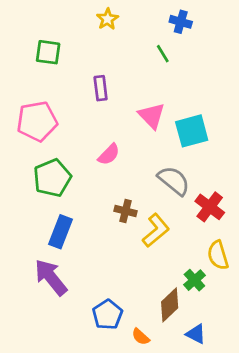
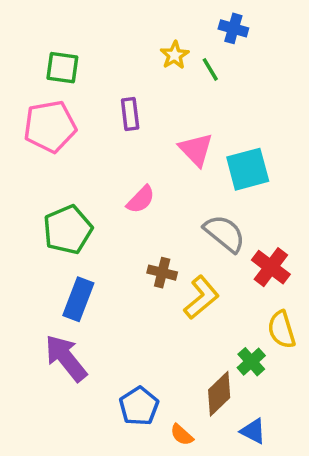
yellow star: (107, 19) -> (175, 55), moved
pink pentagon: (37, 121) -> (50, 126), moved

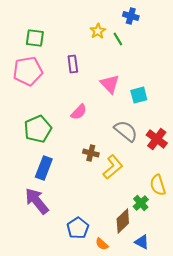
cyan square: (248, 169) -> (139, 95), size x0.7
red cross: (271, 267) -> (157, 139), moved

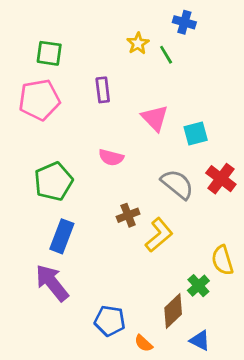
pink semicircle: (79, 112) -> (111, 157), turned 60
red cross: (157, 139) -> (221, 179), moved
brown cross: (91, 153) -> (128, 215), turned -35
blue pentagon: (78, 228) -> (110, 321), turned -30

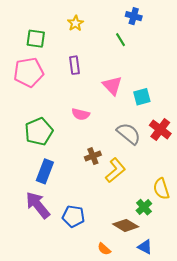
yellow star: (138, 43) -> (76, 23), moved
brown diamond: (173, 311) -> (126, 225), turned 75
blue pentagon: (110, 321) -> (73, 216), moved

